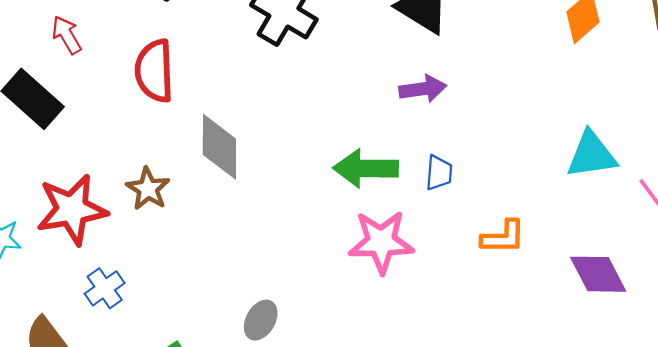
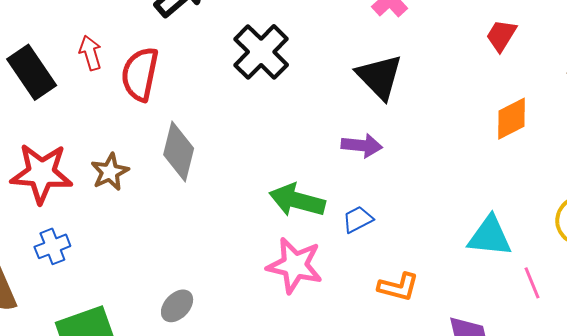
red arrow: (67, 35) -> (90, 53), moved
blue trapezoid: (439, 173) -> (358, 219), turned -136

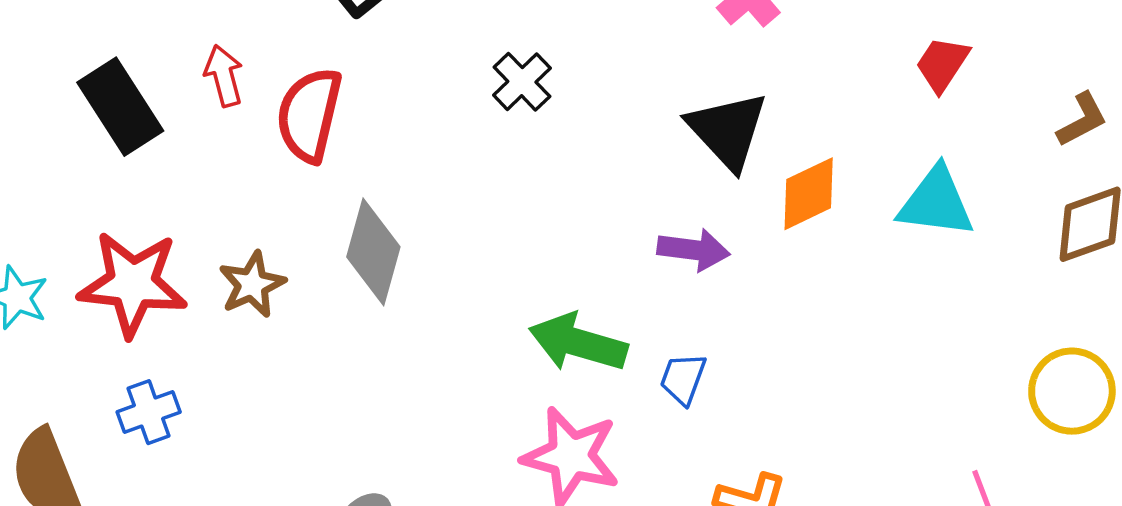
black cross: (261, 52) -> (522, 82), size x0.6
orange diamond: (511, 119) -> (809, 194), moved
blue trapezoid: (358, 219) -> (683, 379), turned -44
cyan triangle: (490, 236) -> (936, 202), moved

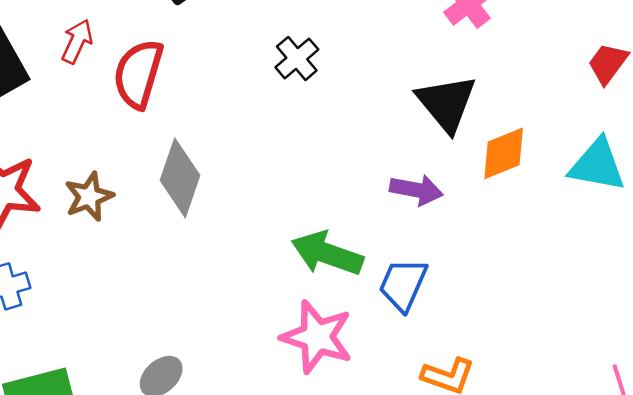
red arrow: (224, 76) -> (77, 41), turned 36
blue trapezoid: (683, 379) -> (403, 285), size x1.4

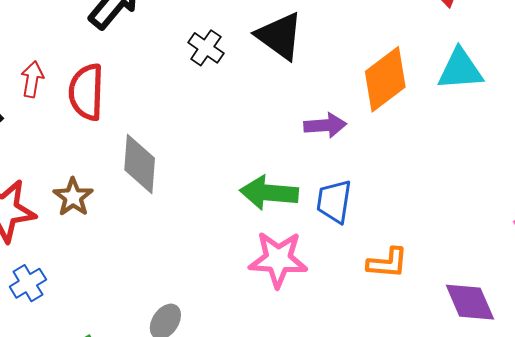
black triangle: (447, 103) -> (280, 36), moved
orange diamond: (504, 153) -> (385, 79), size x1.4

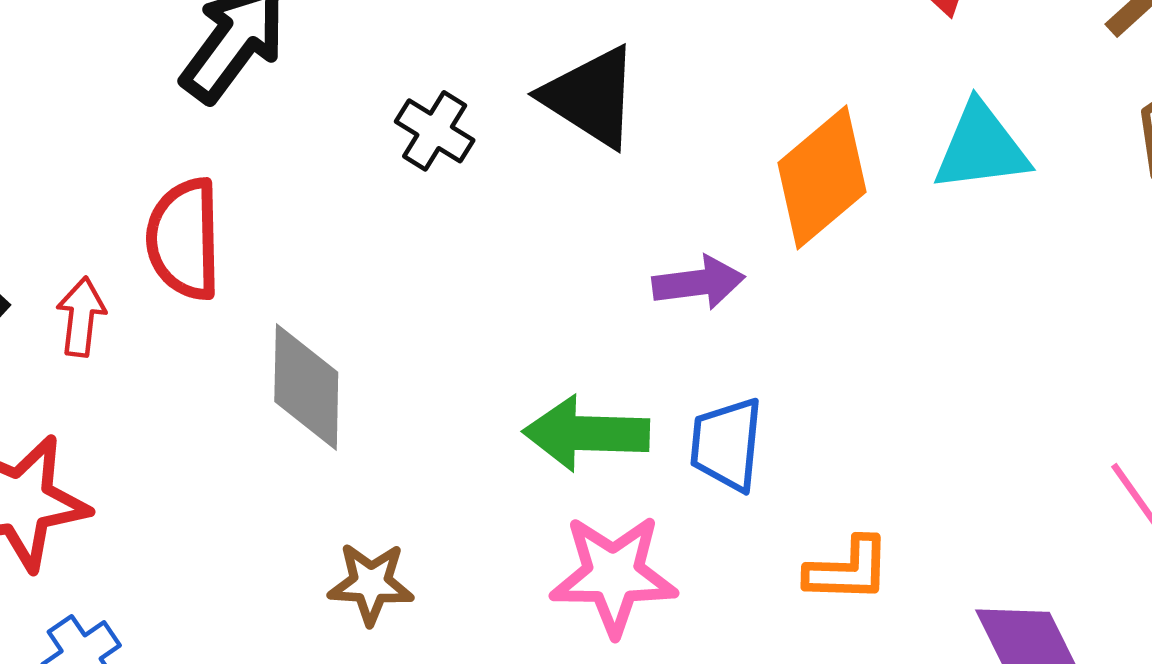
red arrow: (32, 79) -> (81, 317), moved
brown star: (73, 197) -> (371, 583), moved, turned -30

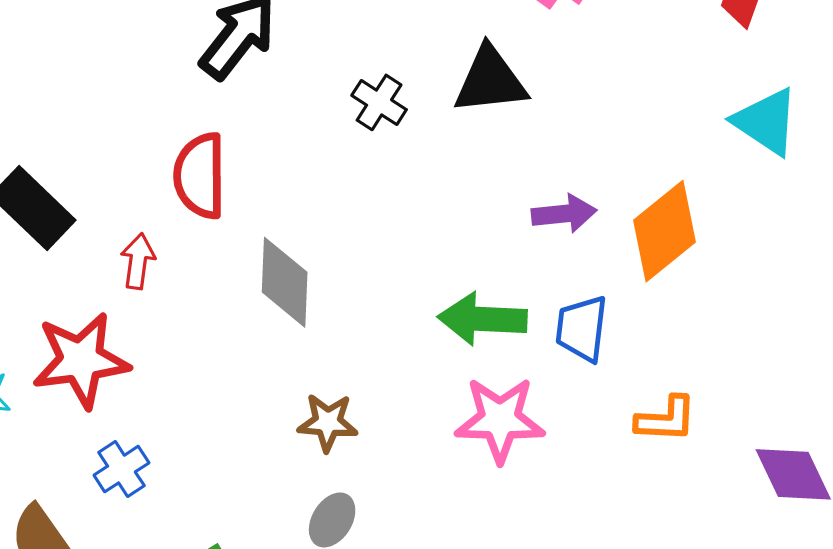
black triangle: (591, 97) -> (490, 81), turned -40
cyan triangle: (981, 147) -> (766, 122), turned 40
orange diamond: (822, 177) -> (664, 231), moved
red arrow: (81, 317) -> (138, 261), moved

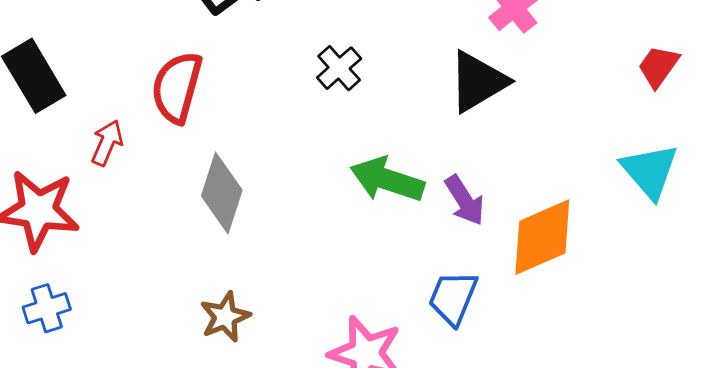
black triangle: (490, 81) -> (478, 82), moved, turned -40
purple arrow: (564, 214) -> (465, 200), turned 48
green arrow: (482, 319) -> (387, 180), moved
brown star: (328, 422) -> (225, 317), turned 30

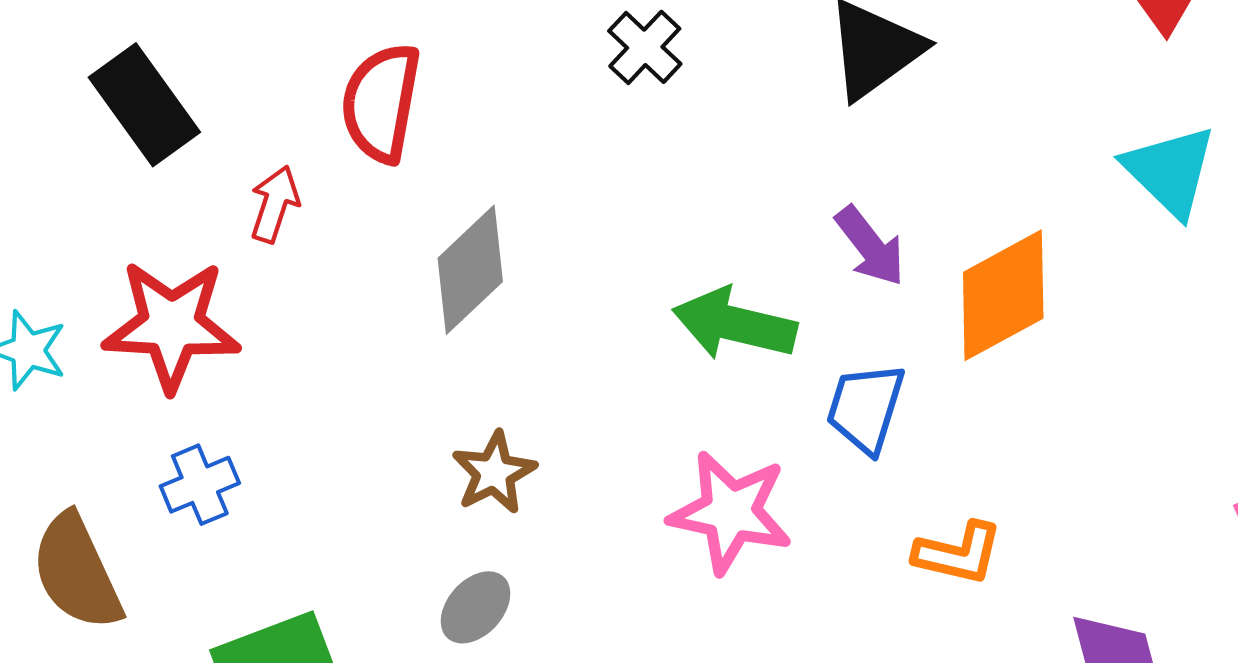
green arrow: (387, 180) -> (734, 324), moved
gray diamond: (222, 193) -> (470, 270), turned 34

